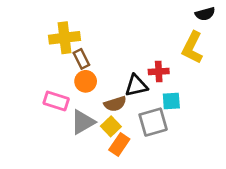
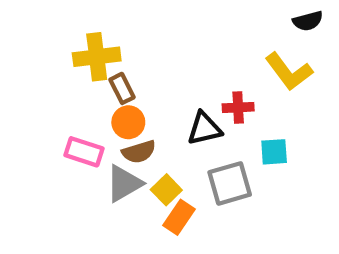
yellow L-shape: (192, 48) -> (289, 72), turned -64
cyan square: (171, 101) -> (274, 152), moved
brown semicircle: (115, 104) -> (139, 152), moved

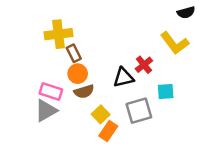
red cross: (238, 107) -> (144, 65), turned -36
gray triangle: (124, 183) -> (46, 111), moved

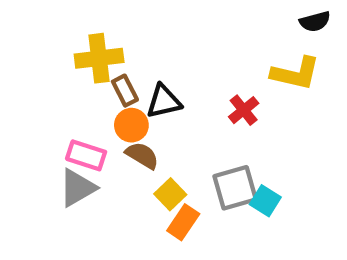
yellow L-shape: (175, 43) -> (295, 73), turned -40
black triangle: (124, 77) -> (164, 101), moved
brown semicircle: (84, 91) -> (142, 155), turned -132
cyan square: (166, 91) -> (265, 201), moved, turned 36

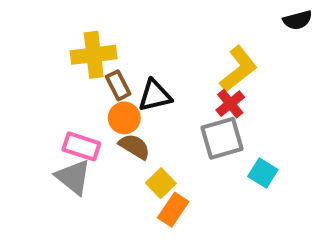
yellow L-shape: (295, 73) -> (238, 69), moved, turned -51
gray triangle: (77, 188) -> (73, 177), turned -51
gray square: (235, 188) -> (222, 138), moved
cyan square: (265, 201) -> (263, 173), moved

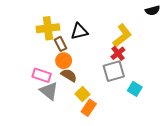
black triangle: (155, 95) -> (79, 31), moved
gray triangle: (73, 177) -> (49, 91), moved

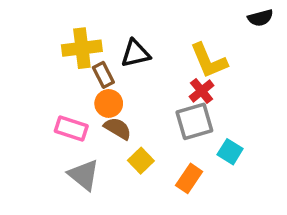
yellow L-shape: (122, 36) -> (209, 61), turned 105
gray triangle: (49, 91) -> (84, 175), moved
orange rectangle: (89, 108) -> (189, 178), moved

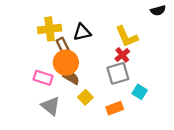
orange circle: (109, 103) -> (66, 63), size x1.5
orange rectangle: (189, 178) -> (115, 108), turned 35

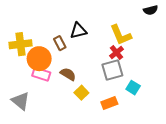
yellow cross: (50, 29) -> (21, 44), moved
orange circle: (66, 63) -> (39, 59), moved
gray triangle: (51, 106) -> (21, 101), moved

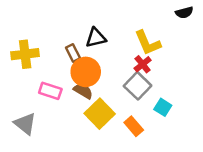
orange circle: (39, 59) -> (86, 72), moved
gray square: (112, 70) -> (138, 86), turned -30
yellow square: (81, 93) -> (100, 114), size x1.6
orange rectangle: (109, 103) -> (134, 126), turned 70

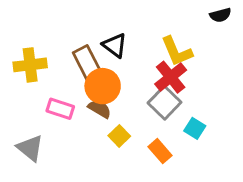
black triangle: (96, 38) -> (115, 45), turned 50
brown rectangle: (73, 53) -> (88, 63), size x1.6
red cross: (143, 64) -> (171, 77), size x1.5
yellow square: (100, 114) -> (119, 136), size x0.6

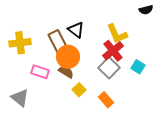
cyan square: (195, 128) -> (138, 67), moved

